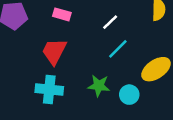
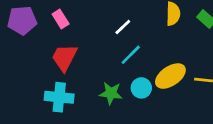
pink rectangle: (62, 14) -> (61, 19), moved, turned 42
cyan circle: (129, 95) -> (141, 88), moved

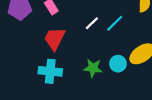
white line: (123, 27) -> (92, 23), moved
cyan line: (131, 55) -> (115, 23), moved

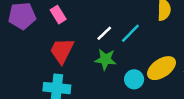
green star: (93, 68) -> (105, 59), moved

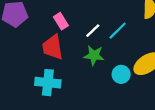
pink rectangle: (58, 15) -> (61, 21), moved
red trapezoid: (62, 51) -> (53, 47), turned -36

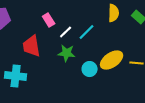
pink rectangle: (61, 21) -> (49, 20), moved
cyan cross: (48, 83) -> (16, 76), moved

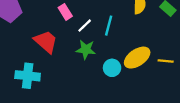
cyan line: (87, 32) -> (109, 26), turned -30
red trapezoid: (32, 46) -> (46, 42), turned 140

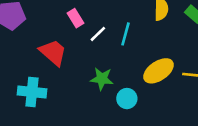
green star: (86, 50) -> (102, 79), moved
cyan circle: (112, 68) -> (127, 99), moved

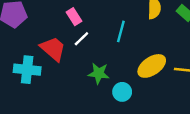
white line: (98, 34) -> (81, 39), moved
cyan cross: (32, 92) -> (27, 70), moved

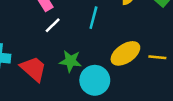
red trapezoid: (53, 49) -> (33, 69), moved
cyan circle: (122, 92) -> (95, 80), size x1.5

